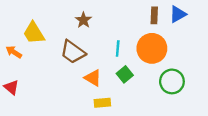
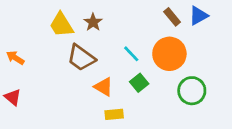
brown rectangle: (154, 15) -> (172, 17), turned -42
yellow trapezoid: (34, 33) -> (61, 25), moved
cyan line: (118, 48) -> (131, 54), turned -49

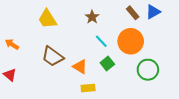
brown star: (93, 22) -> (92, 17), moved
brown trapezoid: (81, 58) -> (53, 56), moved

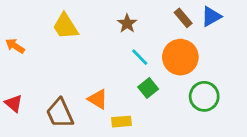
orange arrow: (12, 44) -> (15, 46), moved
brown trapezoid: (53, 56) -> (60, 113), moved, turned 30
orange triangle: (80, 67) -> (98, 99), moved

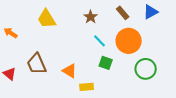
brown rectangle: (183, 18) -> (123, 13), moved
green square: (148, 88) -> (106, 63), turned -32
brown trapezoid: (60, 113) -> (37, 64), moved

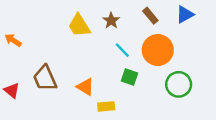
yellow trapezoid: (47, 19) -> (79, 25), moved

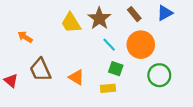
brown star: (111, 21) -> (99, 18), size x1.5
orange arrow: (13, 40) -> (25, 37), moved
yellow rectangle: (106, 106) -> (108, 88), moved

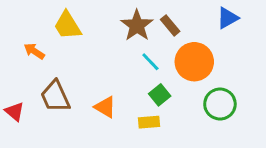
brown rectangle: (134, 14) -> (170, 25), moved
yellow trapezoid: (71, 23) -> (67, 25), moved
green square: (116, 69) -> (160, 95), turned 32

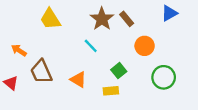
orange arrow: (34, 51) -> (19, 50), moved
cyan line: (150, 62) -> (91, 46), moved
orange circle: (194, 62) -> (145, 46), size x0.7

